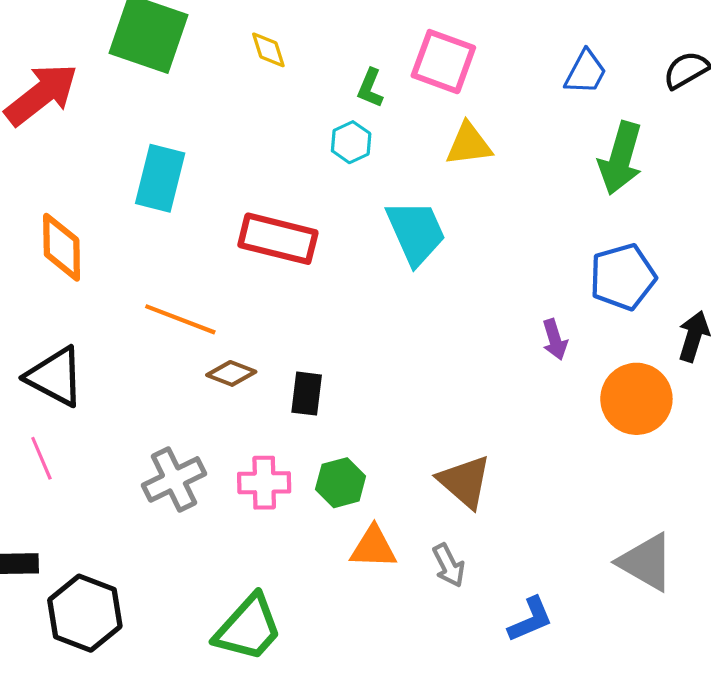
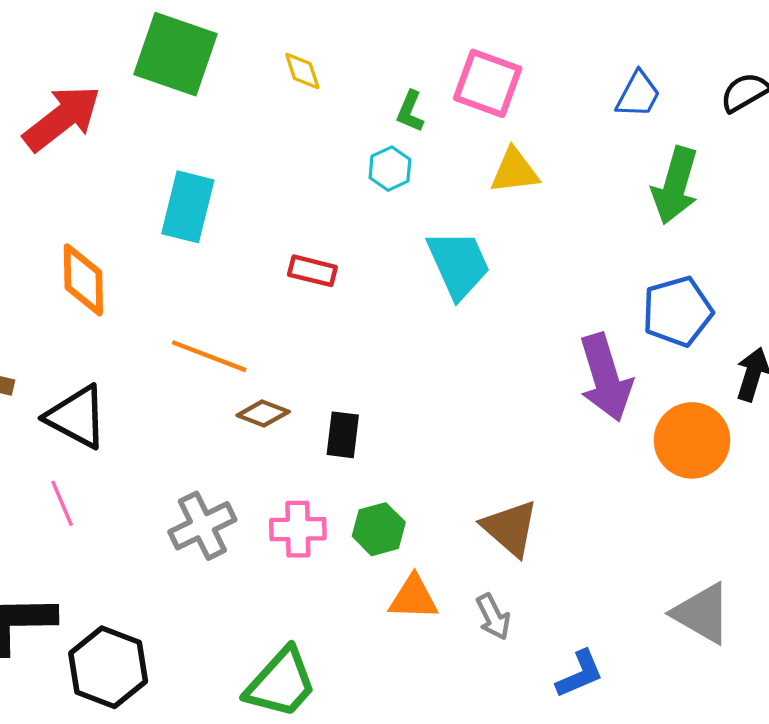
red rectangle: (278, 239) -> (312, 271), size x0.6
purple arrow: (555, 339) -> (606, 378), size x2.0

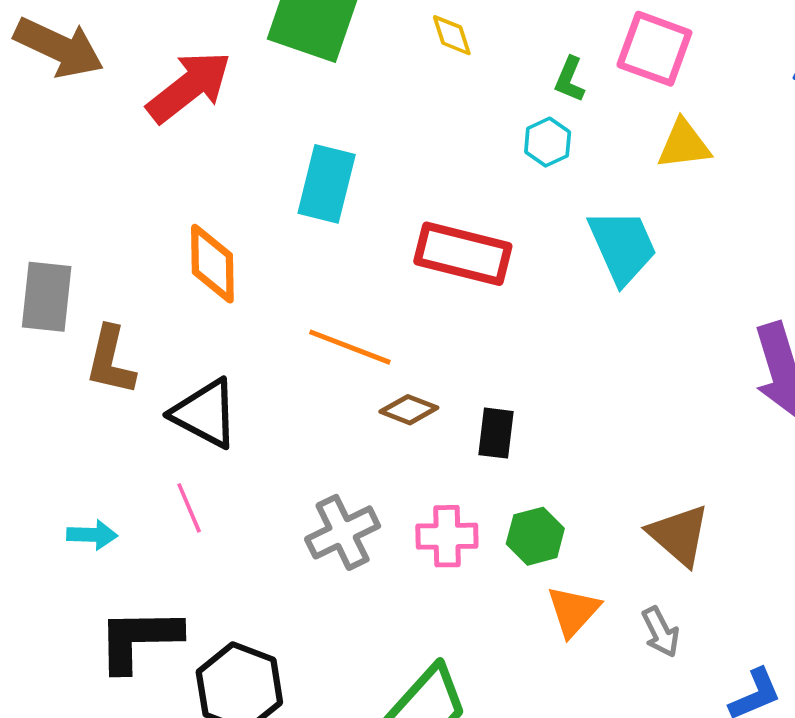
red rectangle: (312, 271) -> (463, 254), size x1.8
orange triangle: (414, 598) -> (573, 611), turned -50

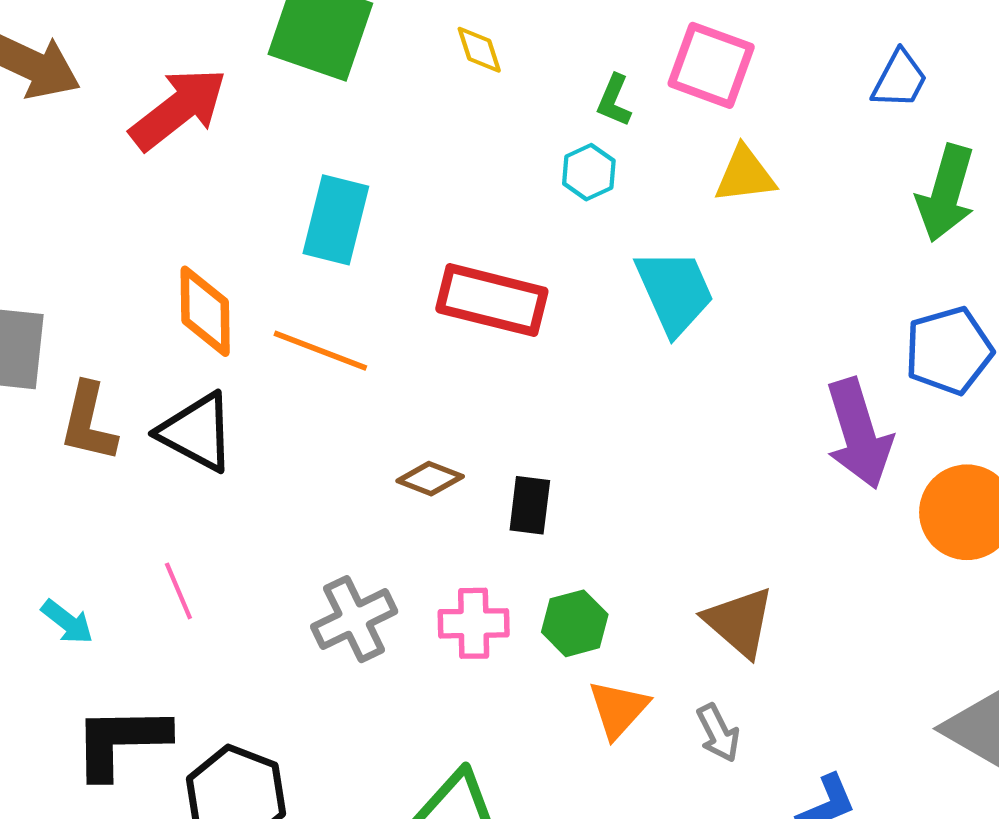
orange line: (350, 347) -> (320, 351), moved
black triangle: (205, 413) -> (197, 432), moved
cyan arrow: (92, 535) -> (67, 622), turned 36

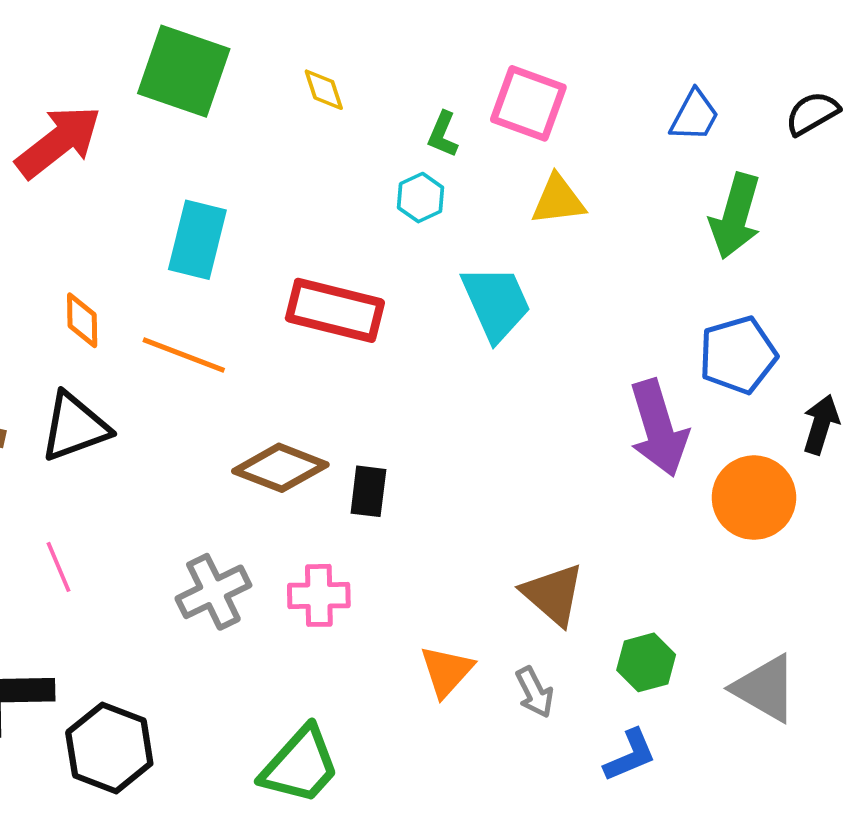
orange diamond: (205, 311) -> (82, 320), size x0.7
black triangle: (197, 432) -> (75, 427), turned -48
brown diamond: (430, 479) -> (280, 468), size x1.6
green hexagon: (575, 623) -> (646, 662), moved

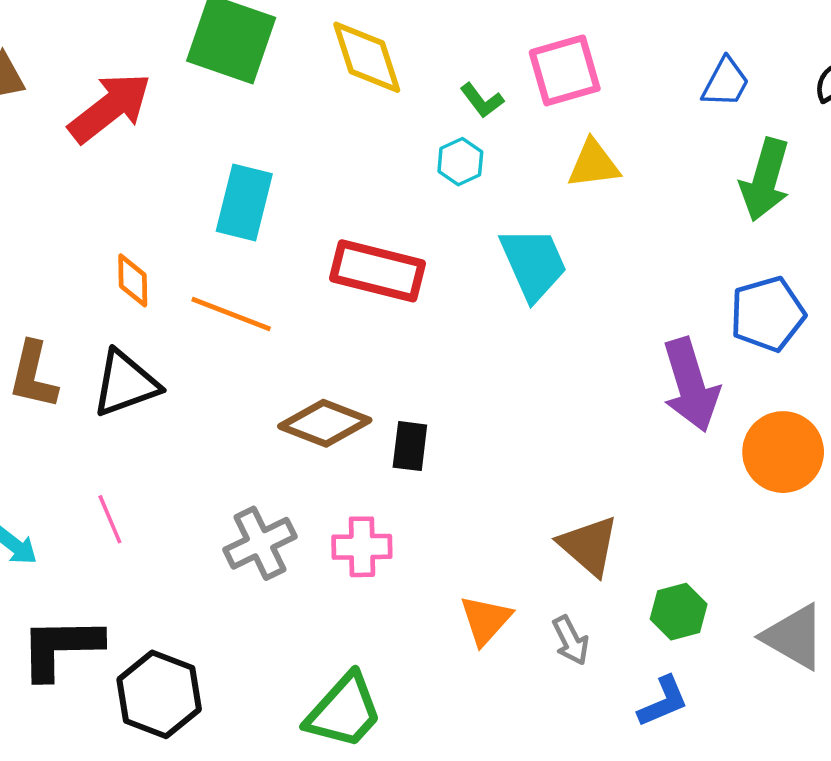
yellow diamond: (324, 90) -> (367, 57), size x1.8
pink square: (528, 103) -> (565, 70), turned -36
green L-shape: (443, 134) -> (482, 100), turned -60

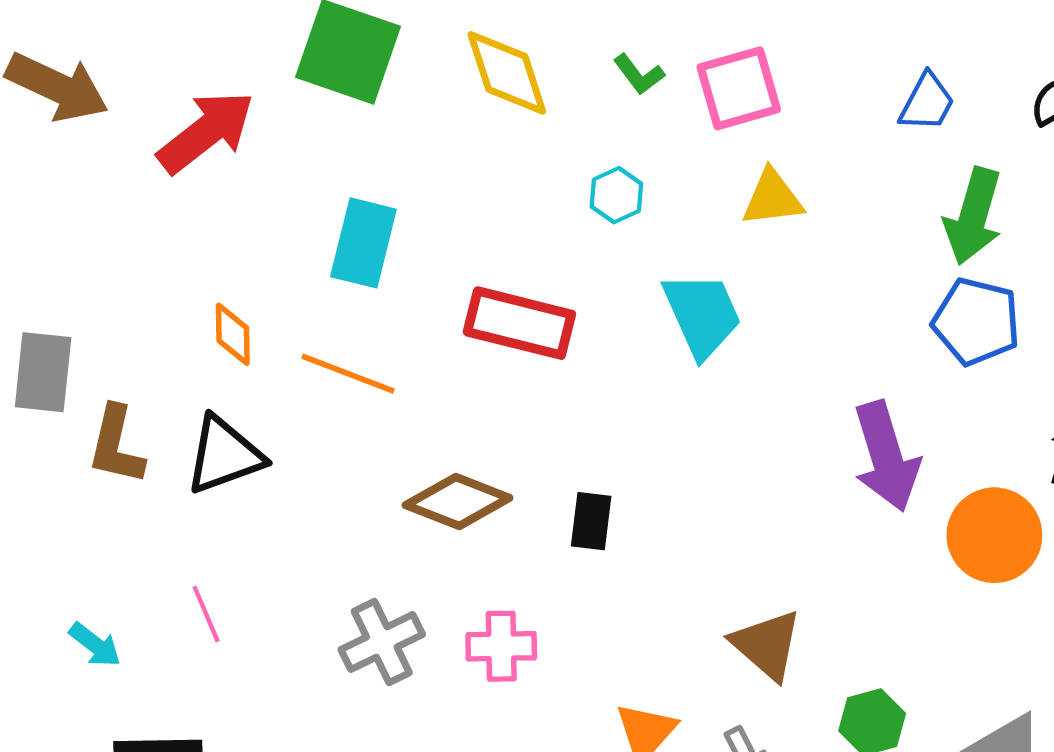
green L-shape: (482, 100) -> (639, 74), moved
blue pentagon: (767, 314) -> (976, 322), moved, turned 30
black rectangle: (410, 446) -> (591, 521), moved

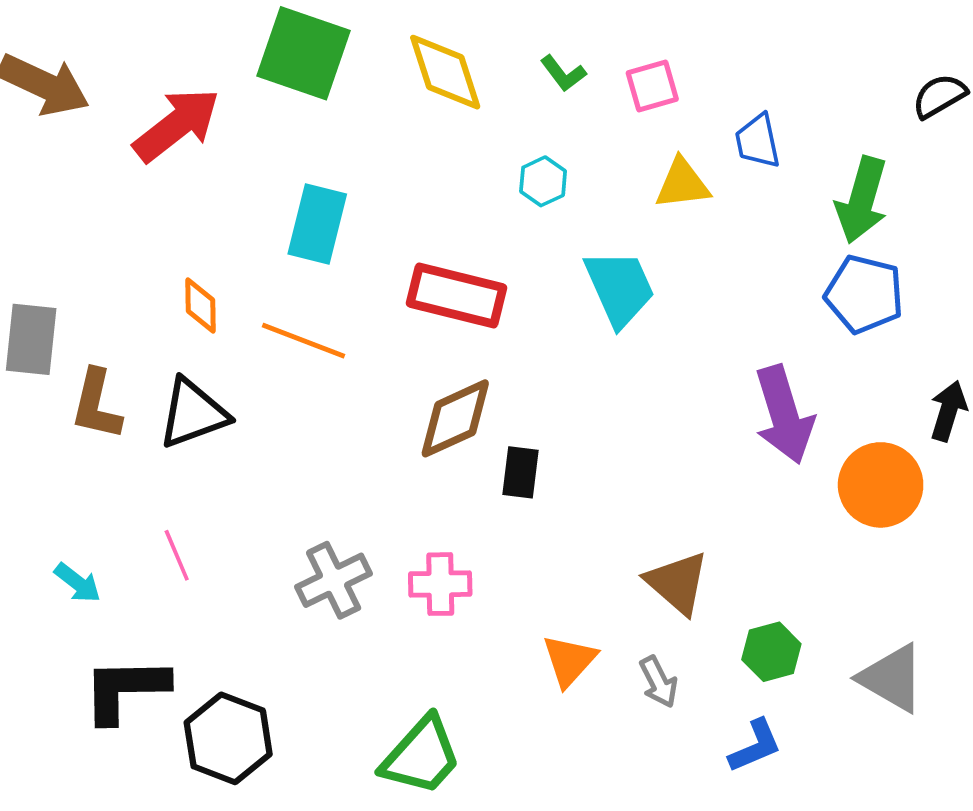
pink square: (739, 88) -> (652, 86), size x0.7
blue trapezoid: (927, 102) -> (758, 141), moved, turned 140
brown diamond: (458, 501) -> (455, 418), moved, turned -46

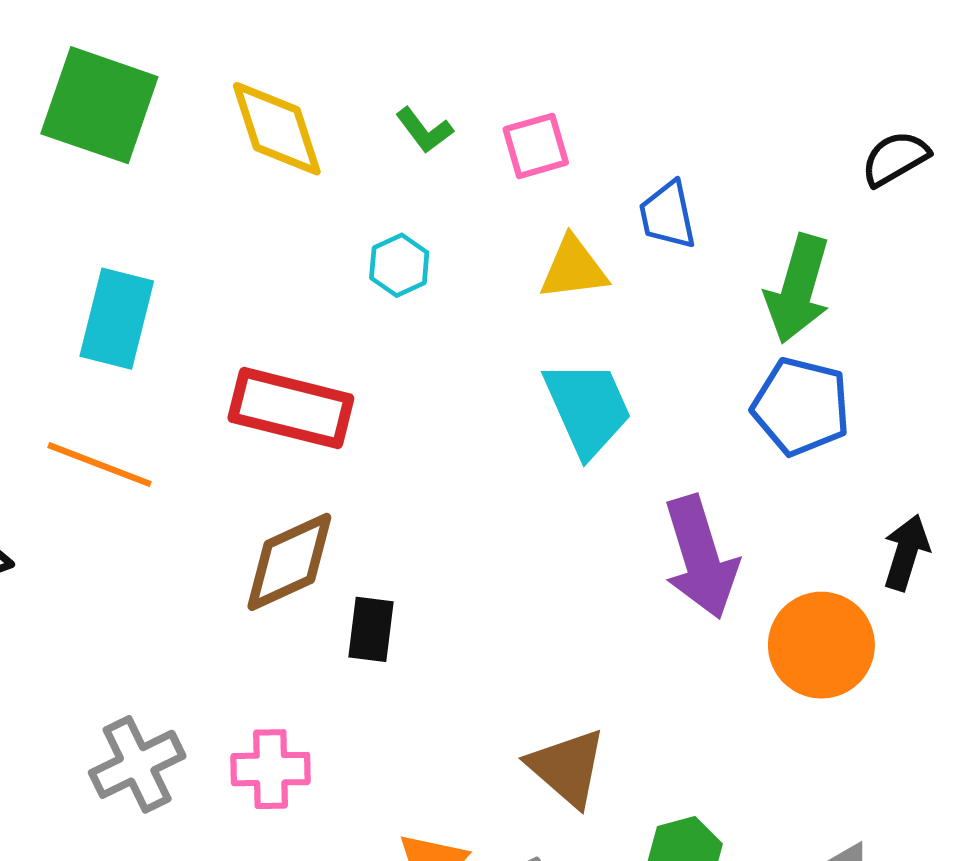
cyan trapezoid: (620, 288) -> (588, 408), moved

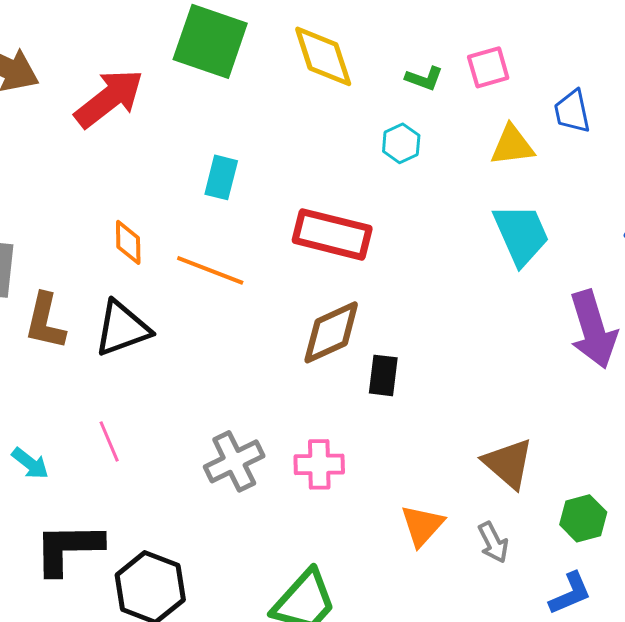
green L-shape: (424, 130) -> (424, 78), moved, turned -33
cyan rectangle: (117, 319) -> (221, 177), size x0.7

